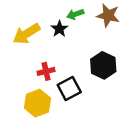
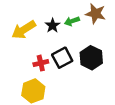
green arrow: (75, 14) -> (72, 21), moved
black square: (69, 88) -> (62, 58), moved

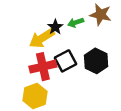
yellow arrow: (24, 30) -> (42, 38), moved
red cross: (41, 63) -> (43, 67), size x1.6

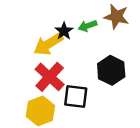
black square: (65, 61) -> (76, 96), moved, turned 35
red cross: (43, 67) -> (50, 77), turned -35

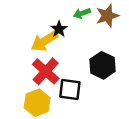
brown star: (116, 17) -> (107, 16), turned -30
green arrow: (88, 26) -> (82, 13), moved

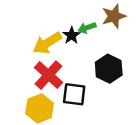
green arrow: (82, 13) -> (87, 28), moved
black star: (59, 29) -> (72, 35), moved

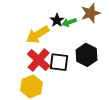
black star: (72, 35) -> (57, 20), moved
black square: (74, 94) -> (59, 62), moved

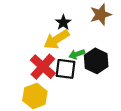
green arrow: (69, 22) -> (77, 54), moved
yellow arrow: (38, 35) -> (56, 39), moved

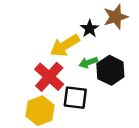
black star: (63, 22) -> (90, 29), moved
black square: (65, 69) -> (75, 98), moved

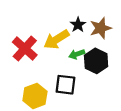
brown star: (116, 17) -> (101, 28), moved
red cross: (49, 77) -> (25, 48), moved

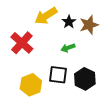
yellow arrow: (56, 39) -> (46, 16), moved
black hexagon: (96, 61) -> (85, 79), moved

